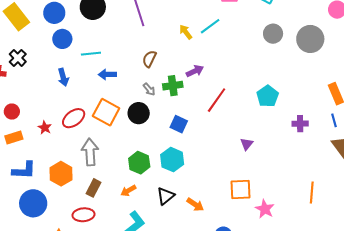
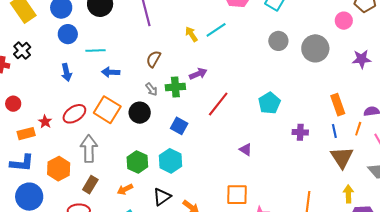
orange rectangle: (14, 138) -> (26, 134), moved
purple triangle: (247, 144) -> (246, 150), turned -40

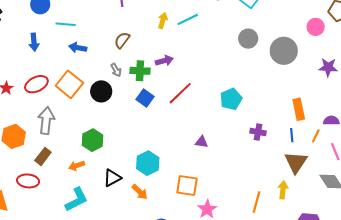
yellow arrow: (191, 34) -> (163, 21), turned 42
blue square: (179, 126) -> (145, 98), moved
purple triangle: (246, 150) -> (202, 142), turned -32
cyan hexagon: (170, 161) -> (148, 163), moved
yellow arrow: (348, 194) -> (283, 190), moved

